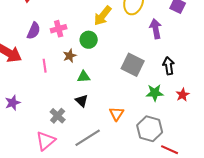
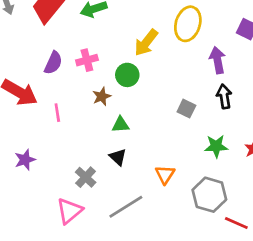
gray square: (133, 65) -> (186, 109), size x0.6
pink line: (45, 66) -> (57, 113), moved
black arrow: (169, 66) -> (224, 96), moved

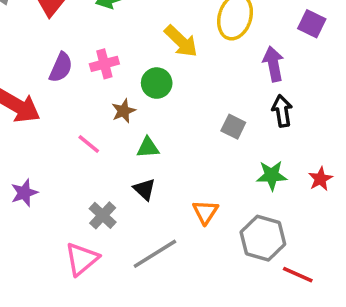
yellow arrow: (146, 43) -> (181, 41), turned -84
pink line: (57, 113) -> (89, 144), moved, turned -42

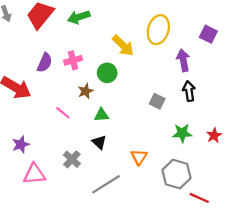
pink triangle: (82, 259) -> (34, 174), moved, turned 35

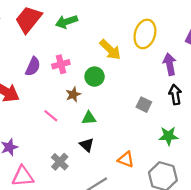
orange triangle: (139, 157) -> (126, 159), turned -42

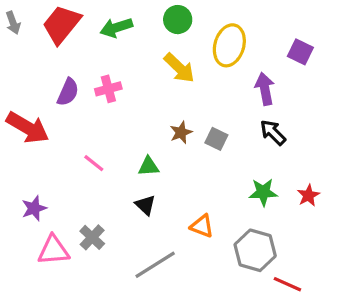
green circle: (95, 77) -> (178, 20), moved
brown star: (73, 94) -> (181, 132), moved
black arrow: (175, 94) -> (273, 132), turned -36
gray square: (144, 105) -> (216, 139), moved
gray cross: (60, 162) -> (92, 237), moved

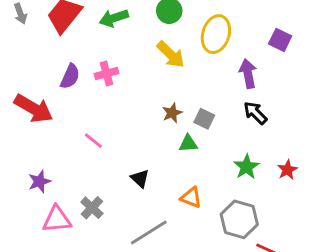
green triangle: (149, 166) -> (188, 144), moved
green star: (263, 192) -> (247, 167), turned -30

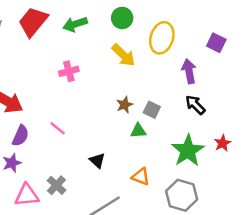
purple semicircle: (70, 76) -> (21, 136), moved
green star: (247, 167) -> (188, 151), size x1.5
red star: (287, 170) -> (223, 143), moved

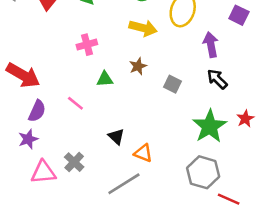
yellow arrow: (123, 55) -> (143, 28), turned -30
brown star: (125, 105) -> (138, 66), moved
green triangle: (138, 131) -> (105, 79), moved
orange triangle: (141, 177) -> (143, 153), moved

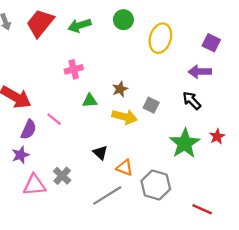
yellow arrow: (143, 28) -> (125, 117), moved
purple arrow: (211, 45) -> (200, 72), moved, turned -80
pink line: (75, 103) -> (54, 119), moved
gray hexagon: (203, 172) -> (156, 185), moved

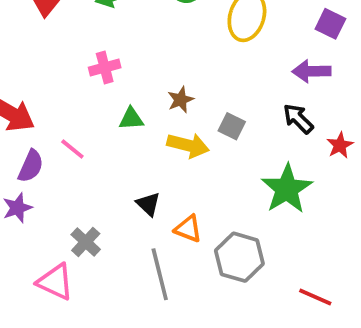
red star: (217, 136) -> (340, 145), moved
pink triangle: (34, 185) -> (55, 282), moved, turned 30
gray line: (107, 195) -> (160, 274), turned -72

